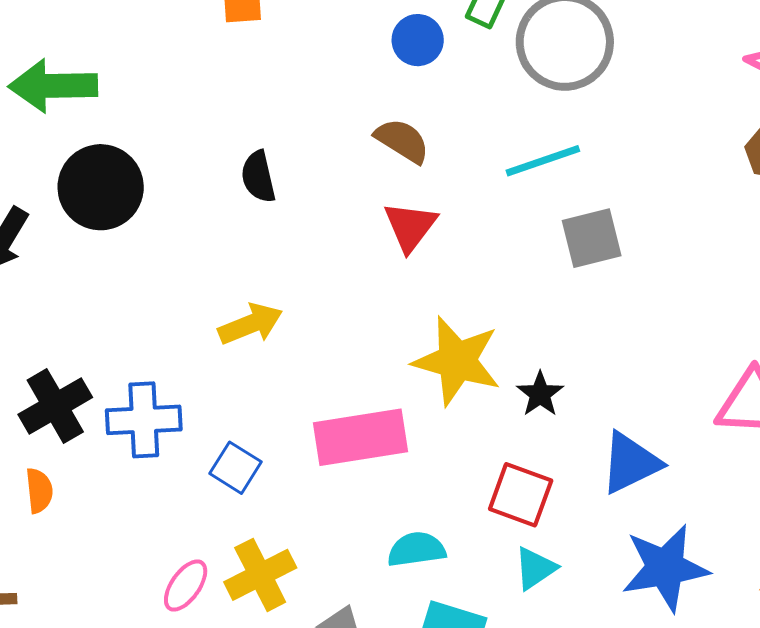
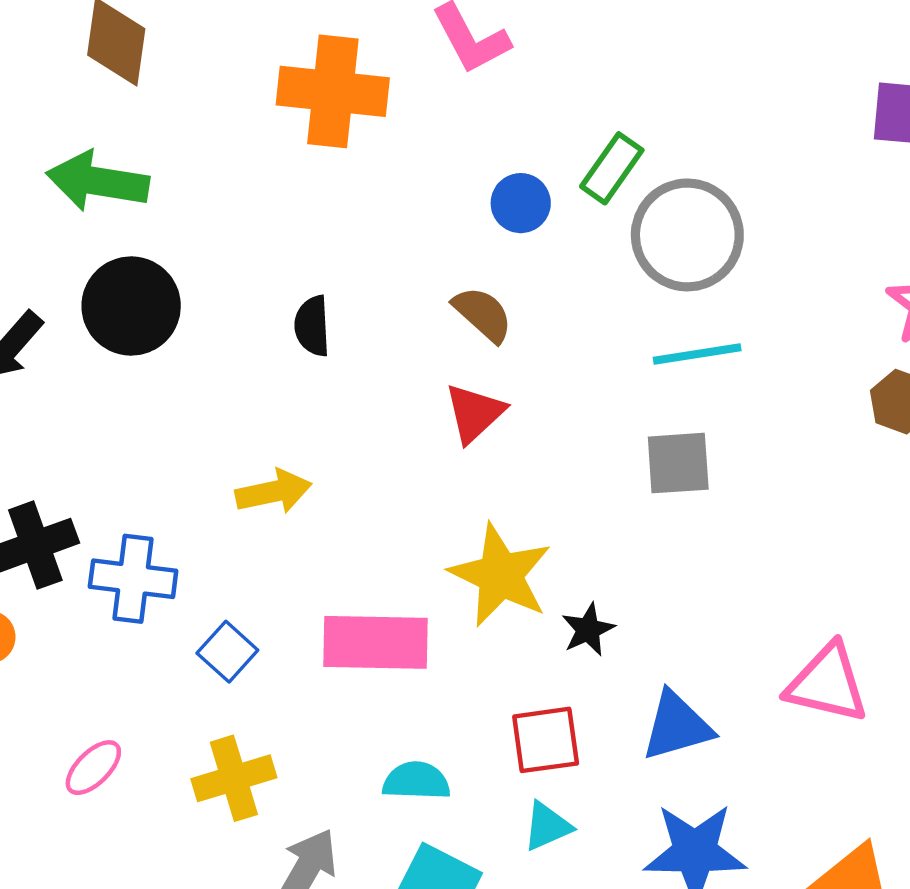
cyan line: (543, 161) -> (697, 354), moved
red square: (521, 495) -> (546, 740), turned -38
pink ellipse: (186, 586) -> (93, 768), moved

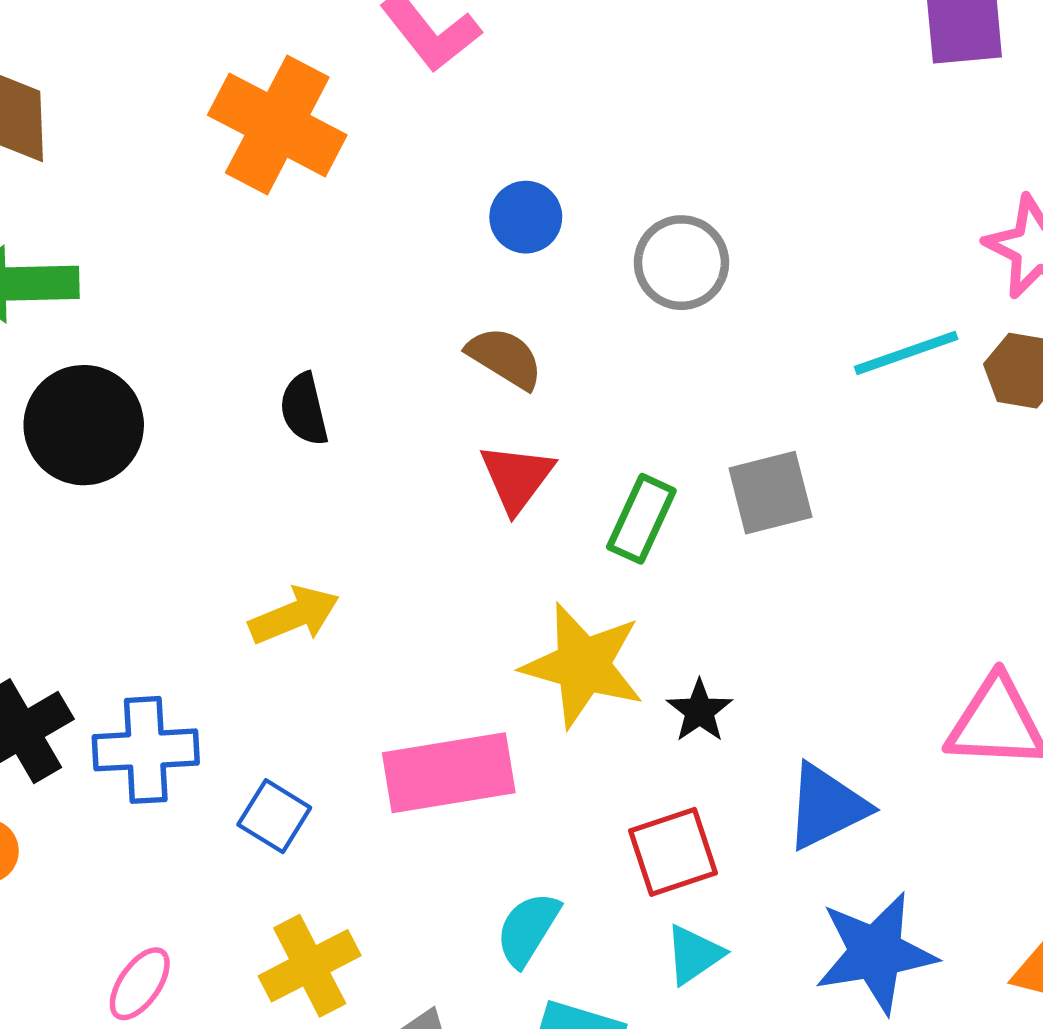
orange cross: (333, 91) -> (277, 125), turned 32
green rectangle: (612, 168) -> (641, 519), moved
gray circle: (687, 235) -> (681, 263), moved, size x0.7
cyan line: (697, 354) -> (906, 353), moved
cyan semicircle: (416, 781) -> (528, 929), turned -50

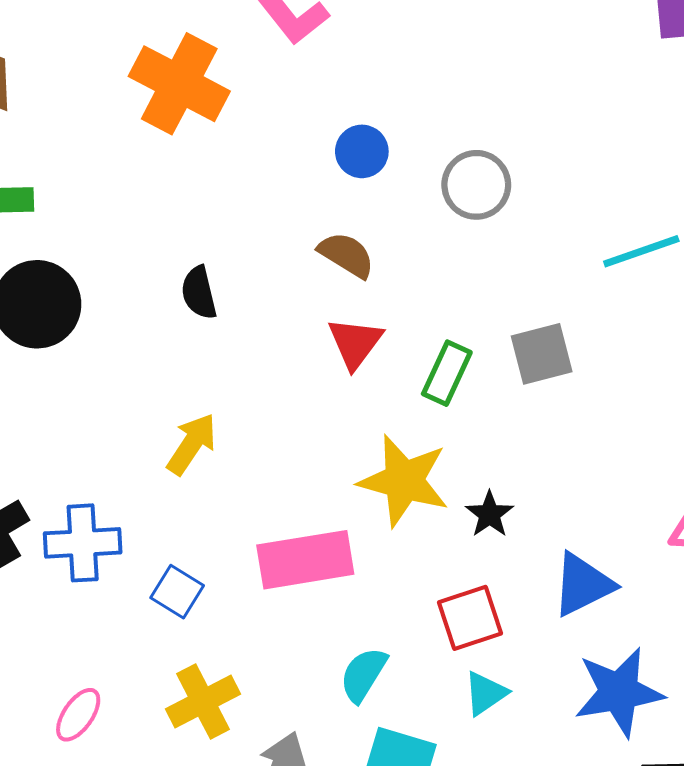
yellow arrow: (294, 615) -> (192, 444), turned -34

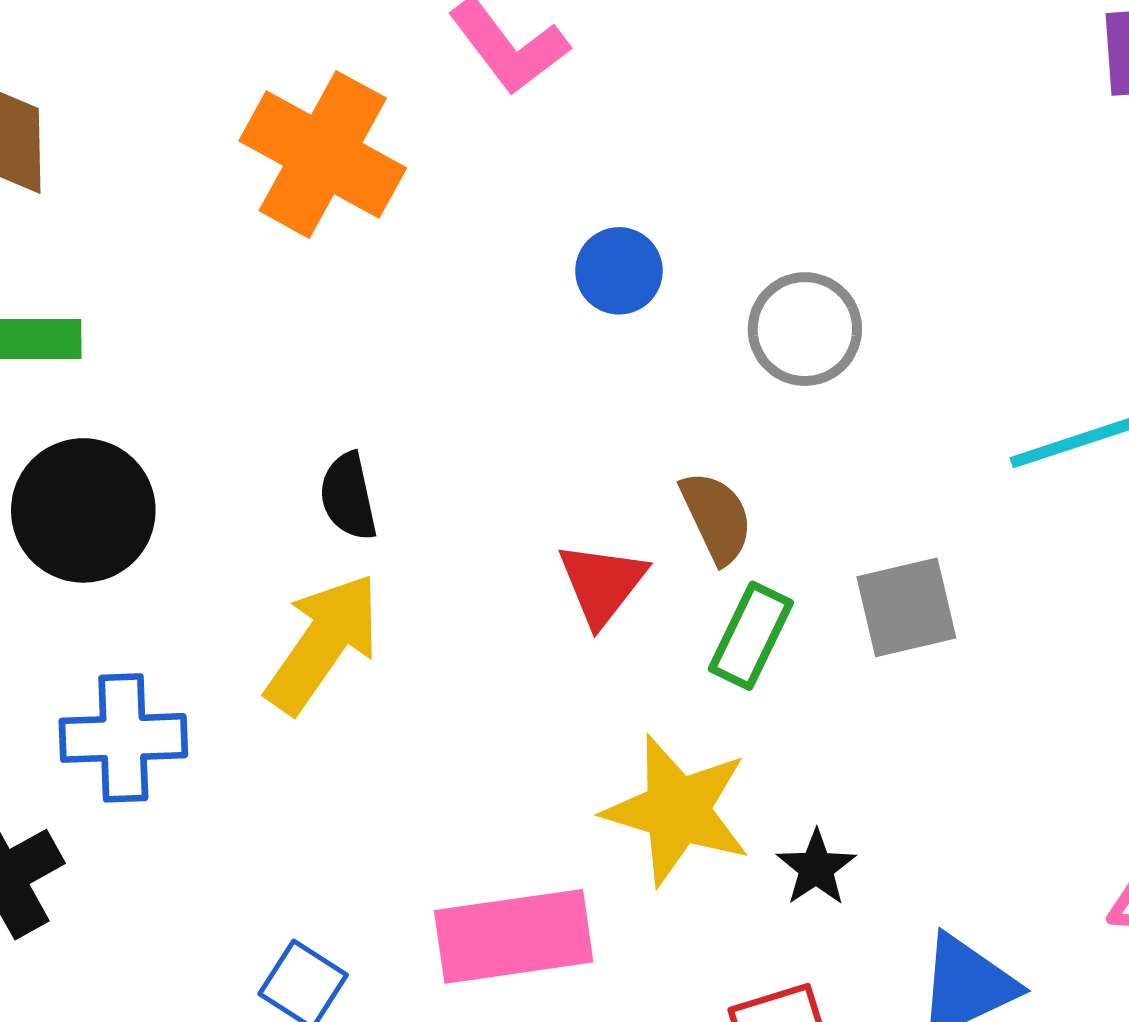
brown semicircle: (346, 255) -> (716, 517), moved, turned 32
yellow arrow: (192, 444) -> (323, 643), moved, size x1.4
blue cross: (83, 543) -> (123, 738), moved

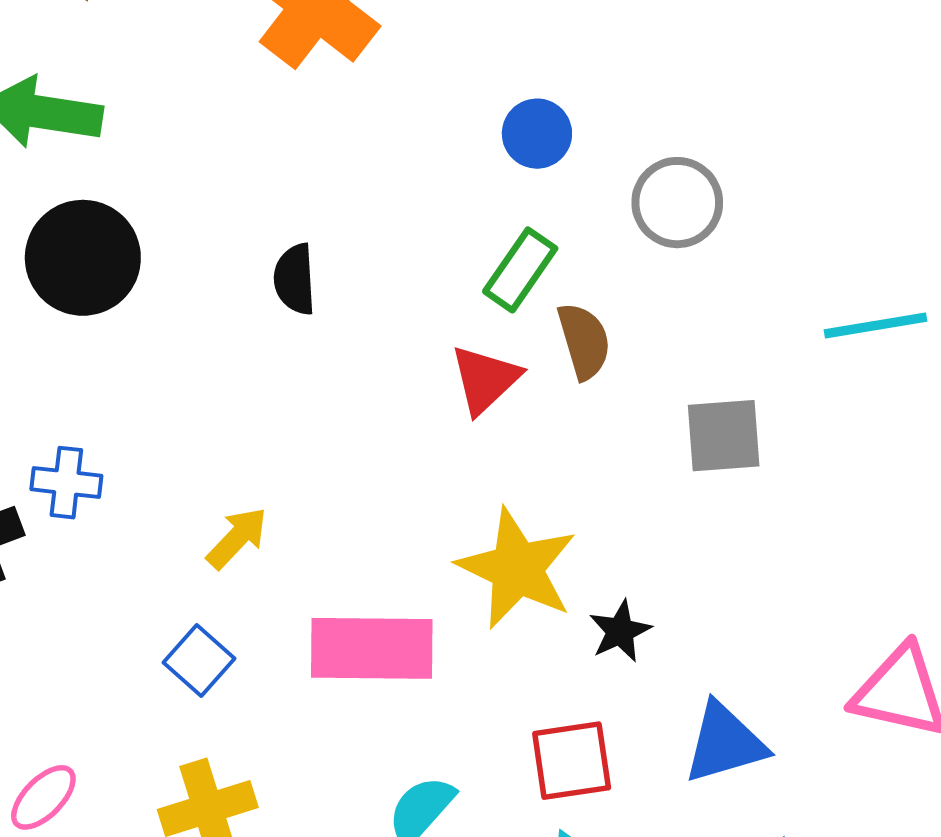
green rectangle: (751, 636) -> (520, 270), moved
yellow arrow: (323, 643) -> (237, 538), moved, size x0.6
blue cross: (123, 738) -> (66, 483), moved, size x0.7

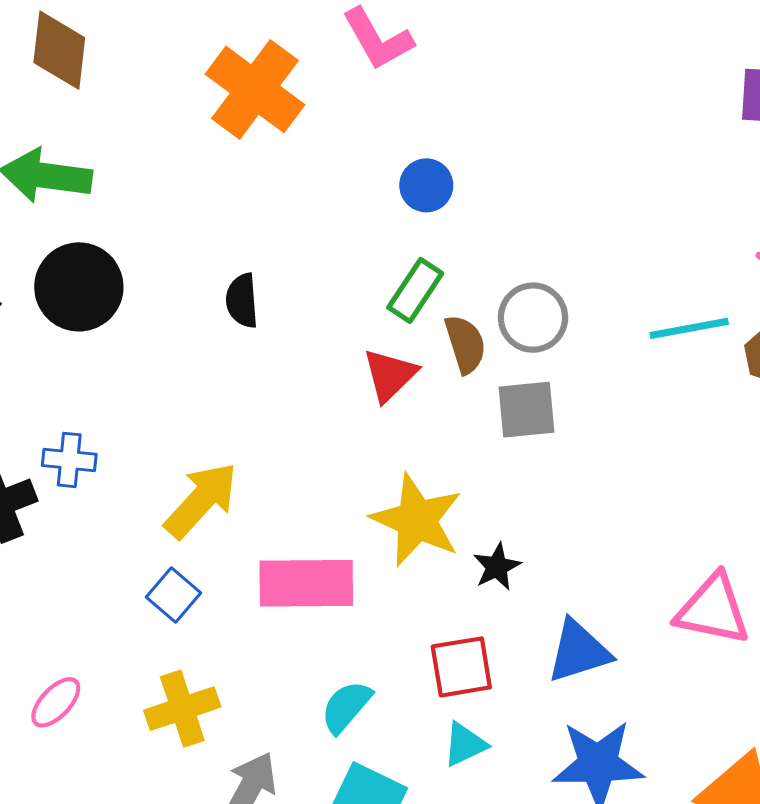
gray circle: (677, 203) -> (533, 318), moved
gray square: (724, 436) -> (526, 410), moved
yellow arrow: (237, 538) -> (201, 500), size x1.6

